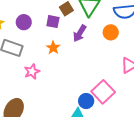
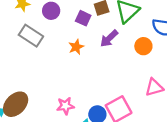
pink star: (32, 72) -> (65, 106), moved

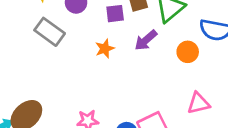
purple square: (83, 18) -> (115, 14), turned -35

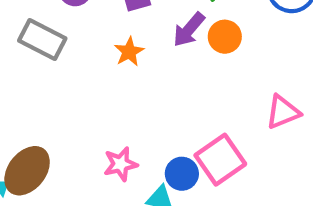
orange circle: (188, 52) -> (225, 37), moved

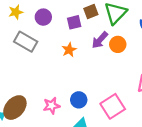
pink star: (121, 164) -> (52, 106), moved
blue circle: (182, 174) -> (79, 100), moved

